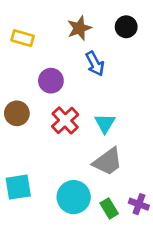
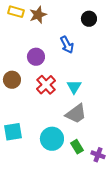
brown star: (79, 28) -> (38, 15), moved
yellow rectangle: (23, 38) -> (16, 12), moved
purple cross: (139, 204) -> (98, 155), moved

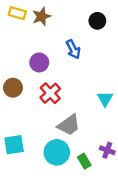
cyan triangle: (74, 87) -> (105, 99), moved
gray trapezoid: (76, 114) -> (69, 125), moved
purple cross: (98, 155) -> (107, 150), moved

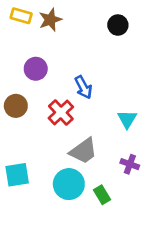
blue arrow: (73, 49) -> (83, 87), moved
purple circle: (39, 62) -> (36, 69), moved
purple cross: (107, 150) -> (130, 164), moved

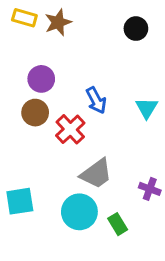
brown circle: (16, 106) -> (35, 113), moved
cyan triangle: (127, 119) -> (147, 108), moved

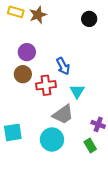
cyan triangle: (147, 108) -> (77, 91), moved
red cross: (70, 129) -> (46, 85), turned 36
green rectangle: (118, 224) -> (90, 146), moved

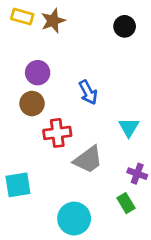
red cross: (46, 85) -> (57, 133), moved
cyan triangle: (77, 91) -> (129, 127), moved
cyan circle: (52, 139) -> (74, 219), moved

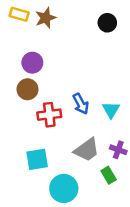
blue arrow: (88, 92) -> (81, 104), moved
gray trapezoid: (88, 160) -> (87, 150), moved
cyan square: (18, 185) -> (37, 159), moved

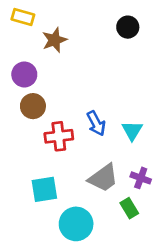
brown star: (46, 18) -> (54, 40), moved
purple circle: (32, 63) -> (24, 74), moved

